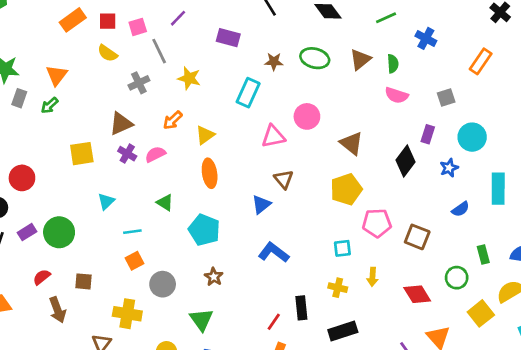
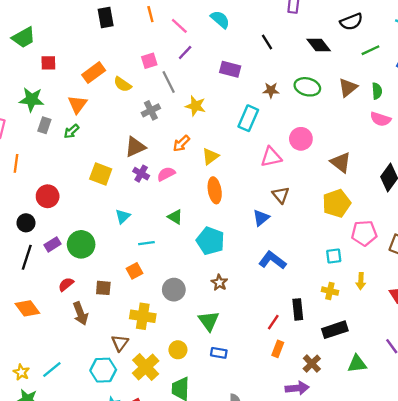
orange rectangle: (73, 20) -> (94, 73), moved
red square: (108, 21) -> (48, 63), moved
yellow square: (82, 154) -> (101, 174), turned 30
orange square: (134, 261) -> (134, 271), moved

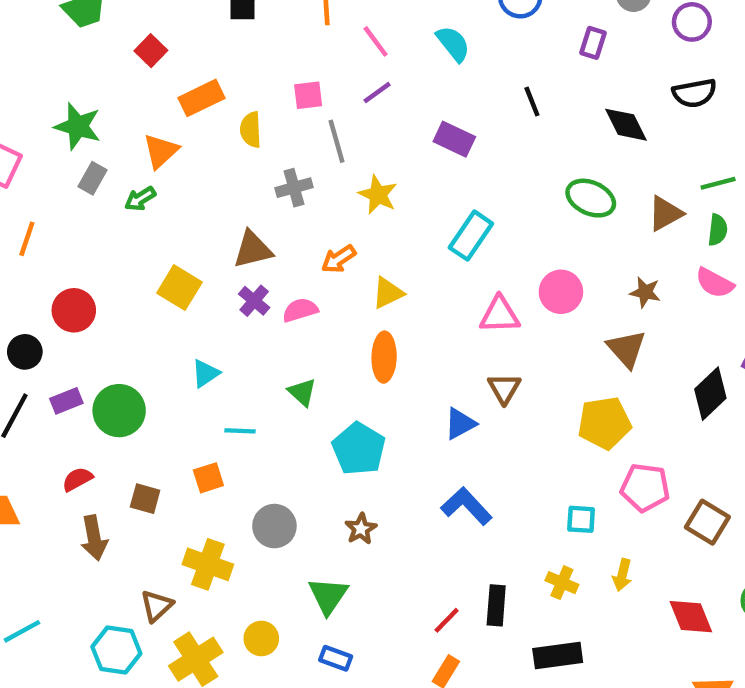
green line: (370, 50) -> (718, 183), moved
red square: (48, 63) -> (151, 51), moved, turned 35
yellow semicircle: (123, 84) -> (251, 130), turned 42
brown star: (271, 90) -> (645, 292), moved

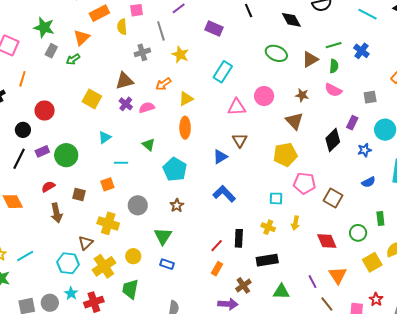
pink square: (308, 95) -> (137, 10), moved

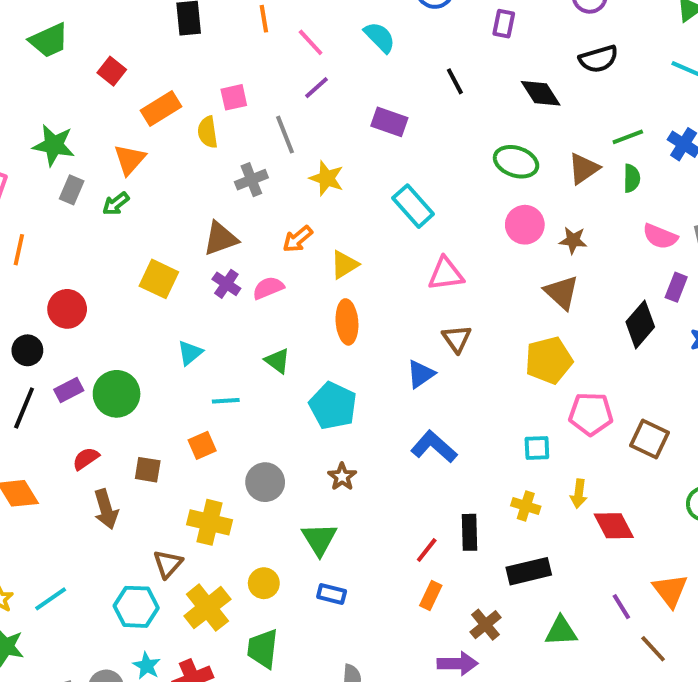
cyan rectangle: (223, 72) -> (413, 206), turned -70
pink semicircle: (333, 90) -> (660, 236), moved
pink circle: (264, 96) -> (525, 225), moved
red diamond: (327, 241) -> (614, 526), moved

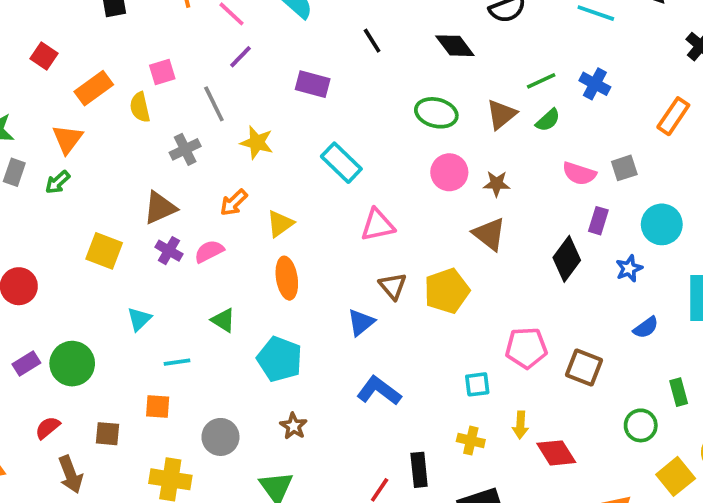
green semicircle: (632, 178) -> (548, 120), turned 52
yellow pentagon: (549, 360) -> (447, 291), moved
orange square: (202, 445) -> (158, 407), turned 32

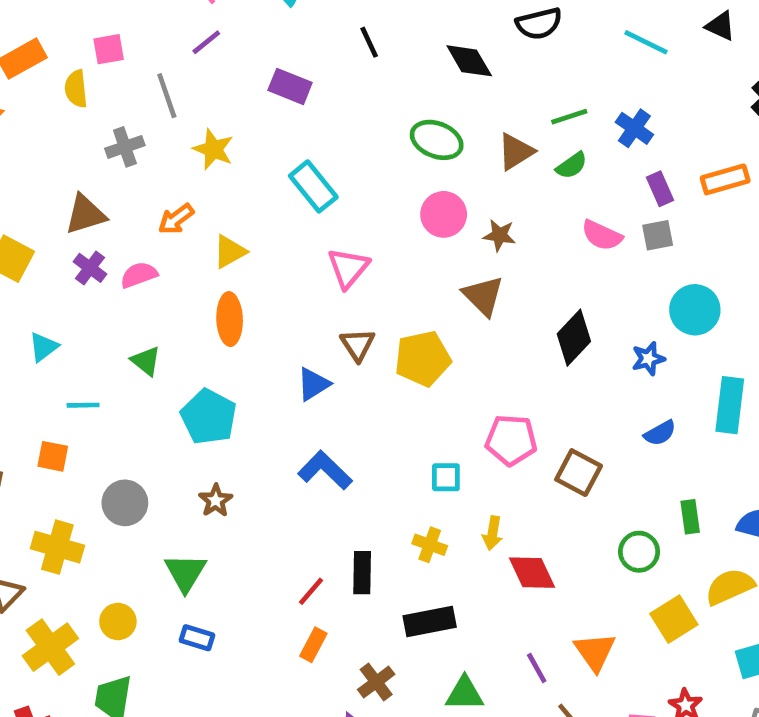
orange rectangle: (673, 116) -> (725, 179), turned 33
purple rectangle: (598, 221) -> (660, 189), moved, turned -48
pink triangle: (378, 225) -> (348, 268), turned -45

